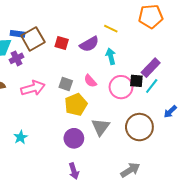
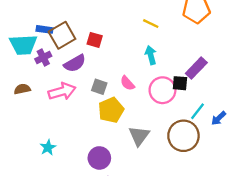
purple semicircle: (89, 44) -> (75, 63), moved
cyan line: (152, 86) -> (198, 111), moved
purple circle: (74, 138) -> (99, 158), moved

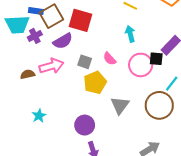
red square: (95, 40) -> (80, 20), size x1.6
brown semicircle: (22, 89) -> (28, 74), moved

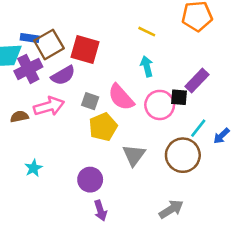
purple cross: (35, 36) -> (28, 69), size x1.5
pink semicircle: (110, 59) -> (121, 97), size x1.6

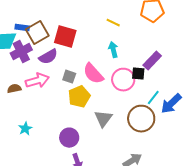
blue arrow: (221, 136) -> (171, 104), size x1.6

